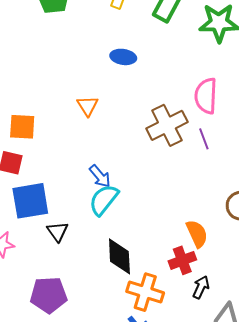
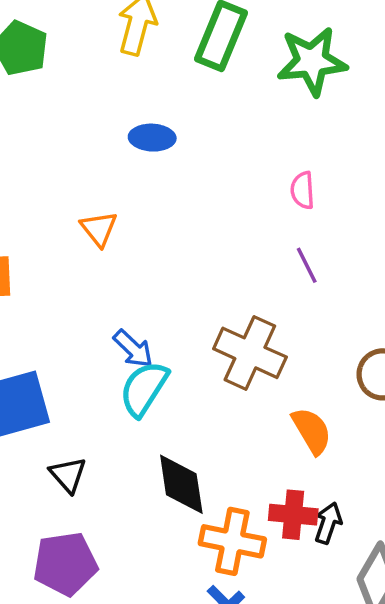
pink semicircle: (206, 96) -> (303, 190), size x0.6
brown cross: (167, 125) -> (250, 353), moved, turned -33
black triangle: (58, 232) -> (68, 475), moved
red cross: (182, 260) -> (293, 515), moved, turned 32

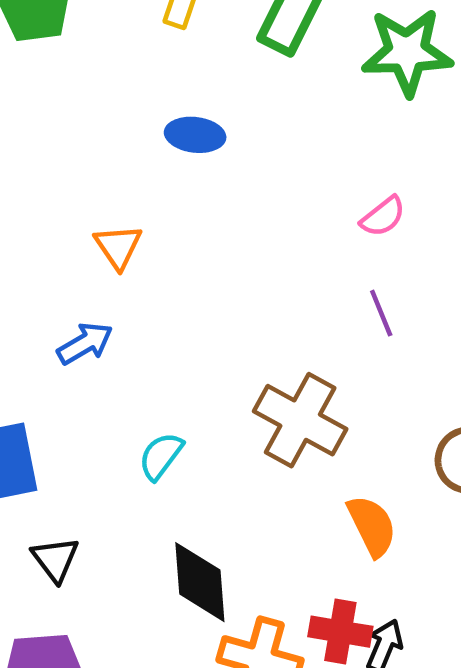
pink semicircle: (303, 190) -> (383, 217), turned -129
blue arrow: (133, 349) -> (85, 343), moved, turned -78
cyan semicircle: (144, 389) -> (161, 456), size x0.7

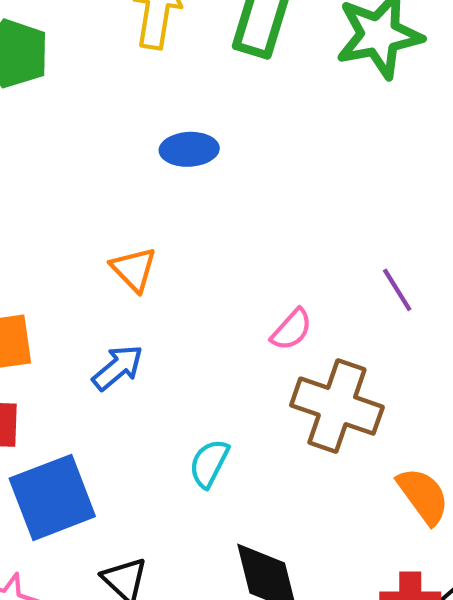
pink semicircle: (383, 217) -> (292, 330), moved

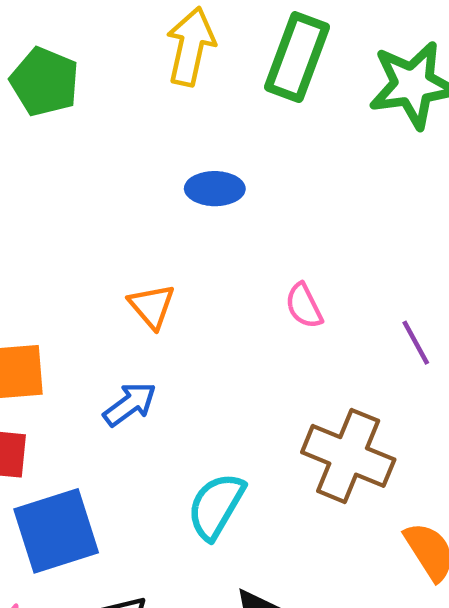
pink semicircle: (292, 330) -> (304, 306), moved, turned 108
cyan semicircle: (209, 463) -> (216, 506), size x1.4

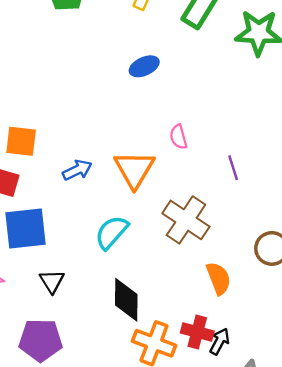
blue ellipse: (215, 189) -> (144, 66), turned -36
orange triangle: (152, 306) -> (134, 169), moved, size x1.6

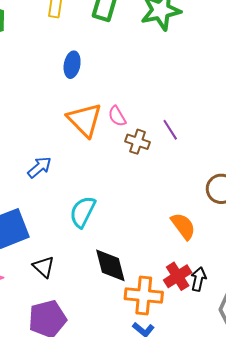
blue ellipse: (144, 66) -> (72, 65), turned -40
orange triangle: (134, 169) -> (85, 120), moved
brown cross: (186, 220) -> (138, 142), moved, size x0.6
red cross: (197, 332) -> (178, 276), turned -32

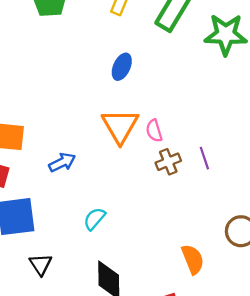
brown cross: (138, 142) -> (168, 162), turned 35
cyan semicircle: (83, 212) -> (94, 219), size x0.7

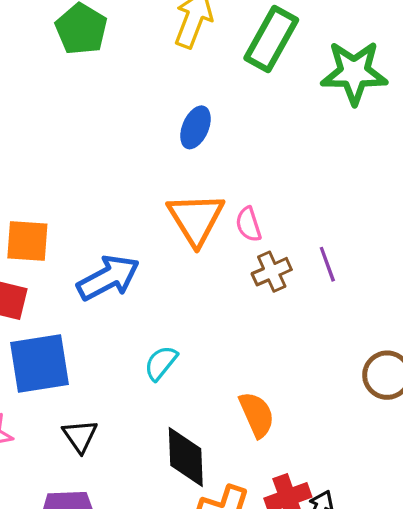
blue arrow: (62, 162) -> (108, 278), size x1.5
orange semicircle: (193, 259) -> (257, 415), moved

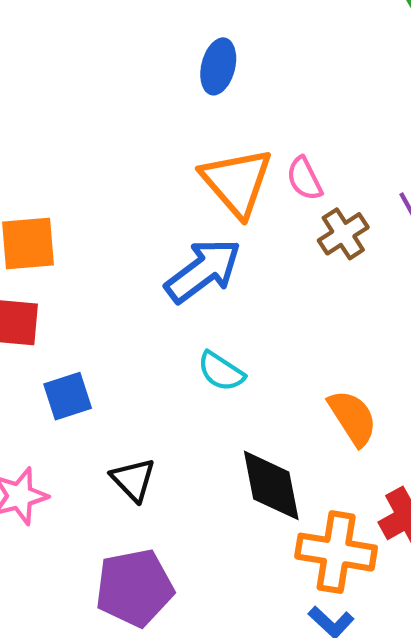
blue arrow: (108, 278) -> (203, 271), moved
cyan semicircle: (161, 363) -> (221, 371), turned -87
blue square: (39, 364) -> (68, 396), size x0.6

